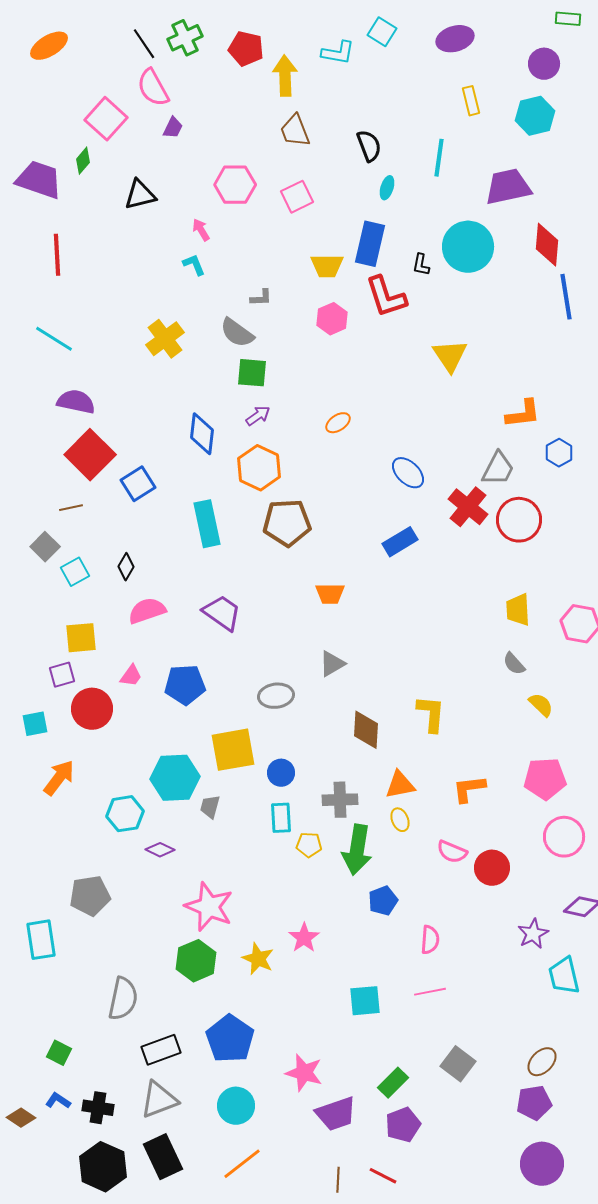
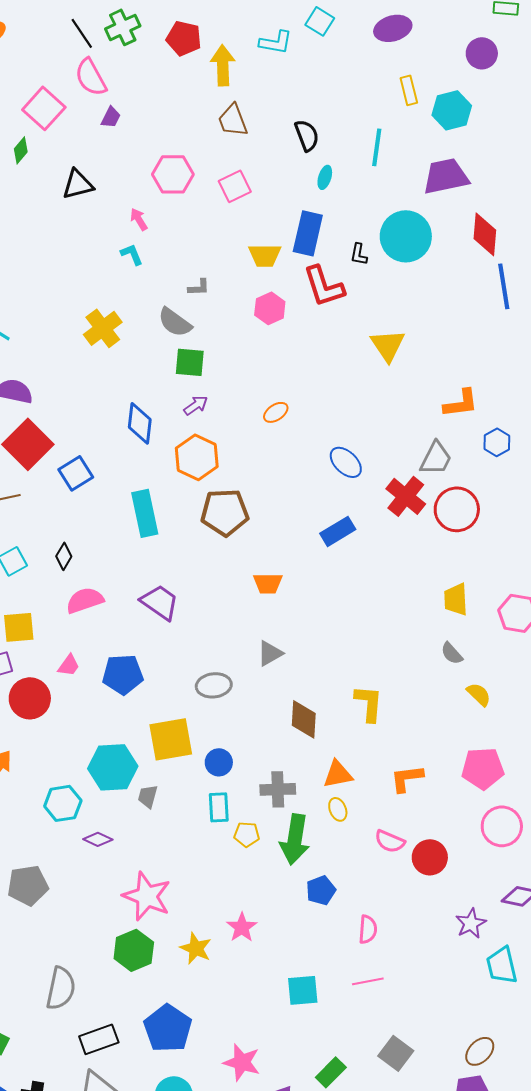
cyan hexagon: (535, 116) -> (452, 110), moved

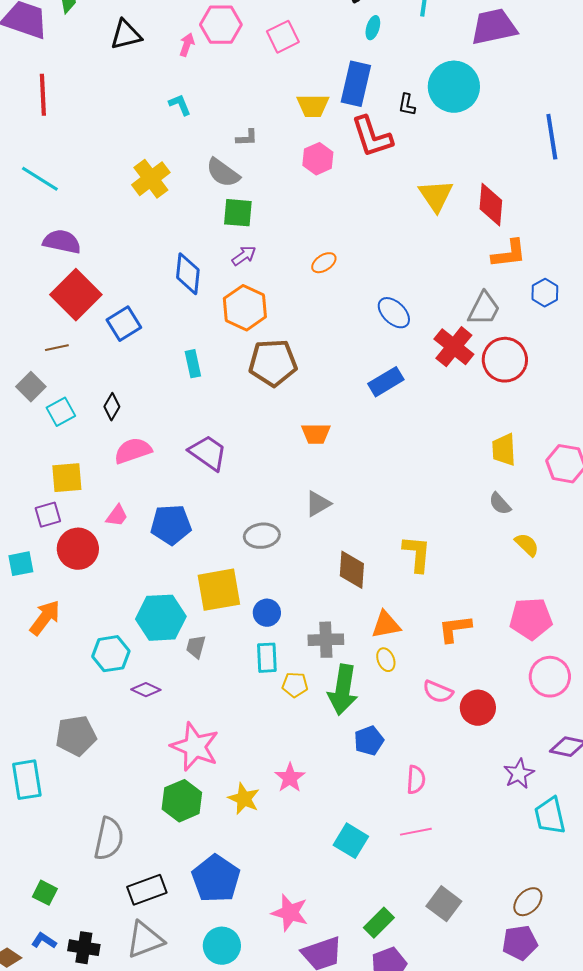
pink arrow: (139, 219) -> (187, 45), moved, turned 50
red diamond: (485, 234) -> (491, 205), moved
cyan rectangle: (145, 513) -> (193, 364), size x0.6
cyan square: (303, 990) -> (351, 841), turned 36

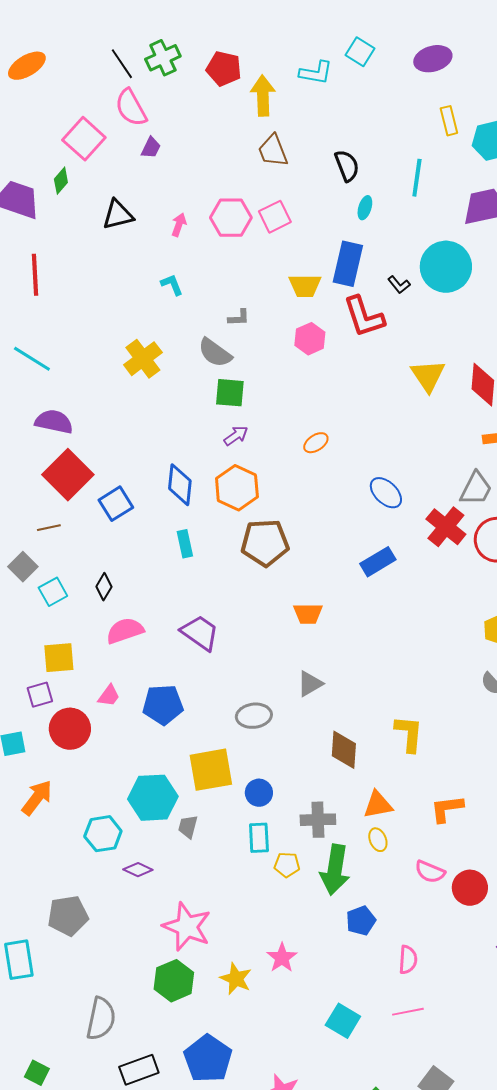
pink hexagon: (221, 25) -> (231, 218), moved
black L-shape: (407, 105) -> (399, 285), turned -50
blue diamond: (188, 274) -> (180, 485), moved

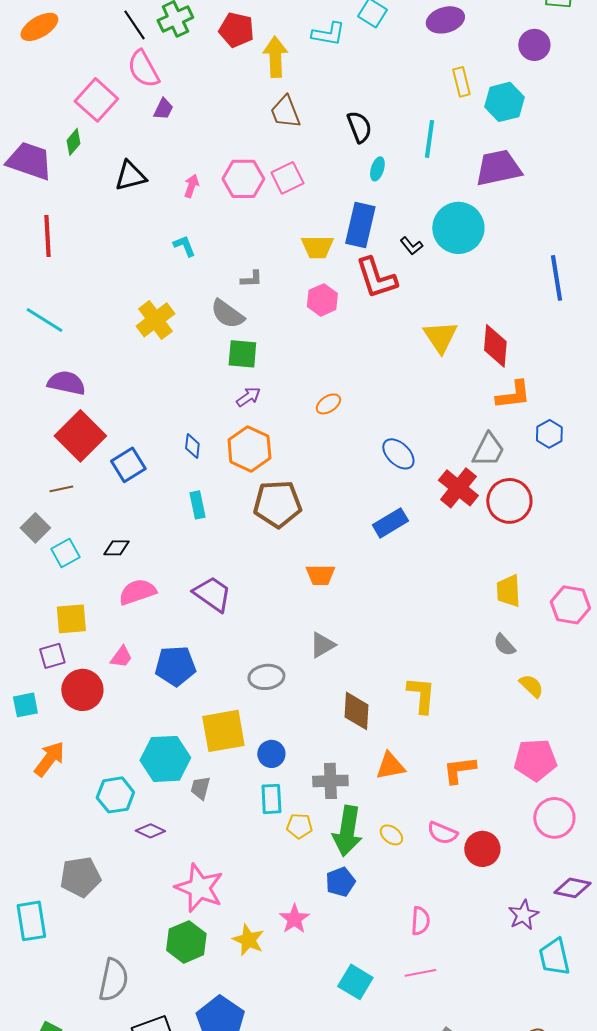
blue diamond: (180, 485) -> (192, 446), size x0.6
black diamond: (104, 587) -> (116, 548), turned 60
yellow ellipse: (378, 840) -> (391, 835), moved, turned -30
blue pentagon: (361, 921) -> (340, 882), moved

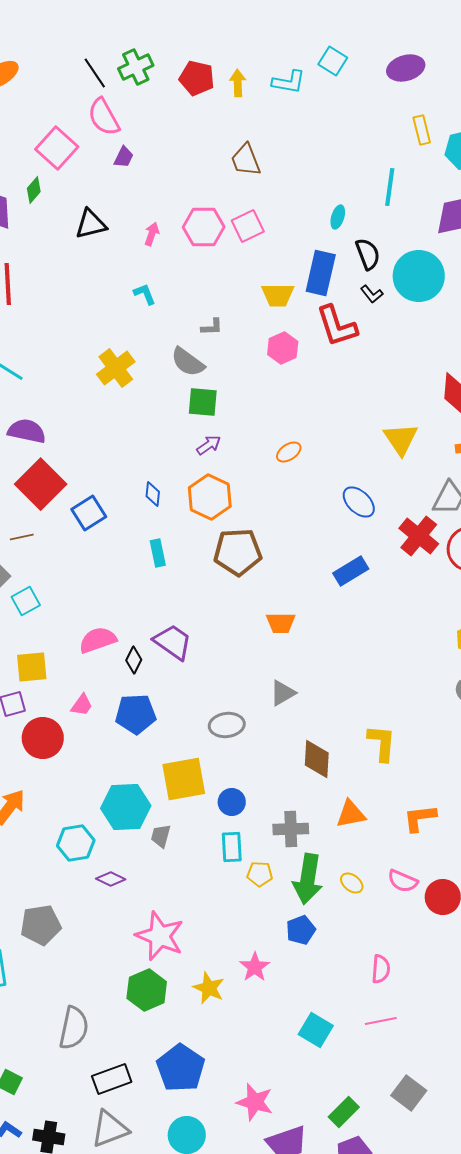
yellow arrow: (275, 57) -> (238, 83), moved, size x0.7
black semicircle: (359, 127) -> (368, 254), moved
yellow triangle: (440, 337) -> (401, 439), moved
black diamond: (116, 548) -> (134, 660), moved, turned -64

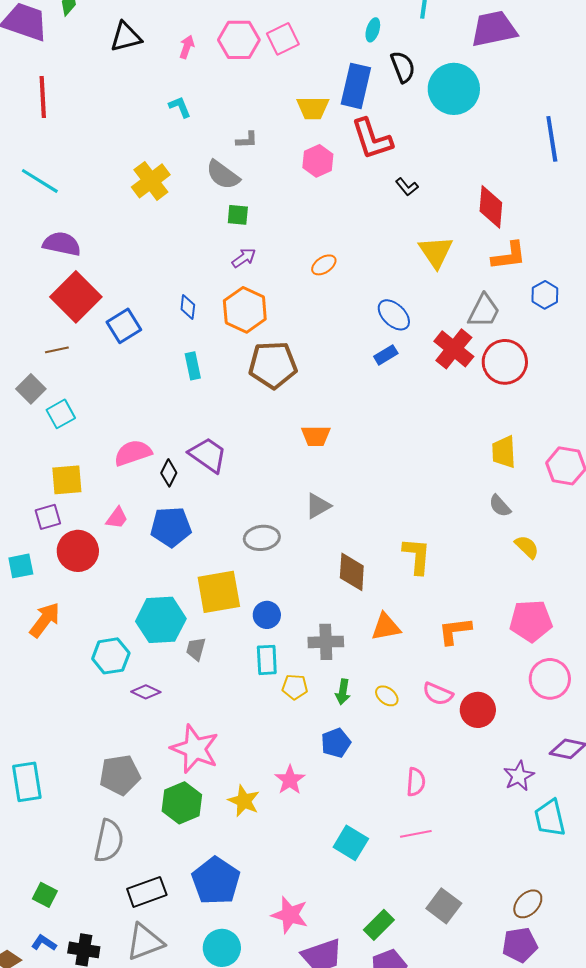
black L-shape: (372, 294) -> (407, 187), moved
green square: (203, 402) -> (238, 215), size x0.7
blue rectangle: (351, 571) -> (386, 355), moved, size x0.7
green arrow: (308, 879) -> (343, 692), size x0.5
gray pentagon: (41, 925) -> (120, 775), moved

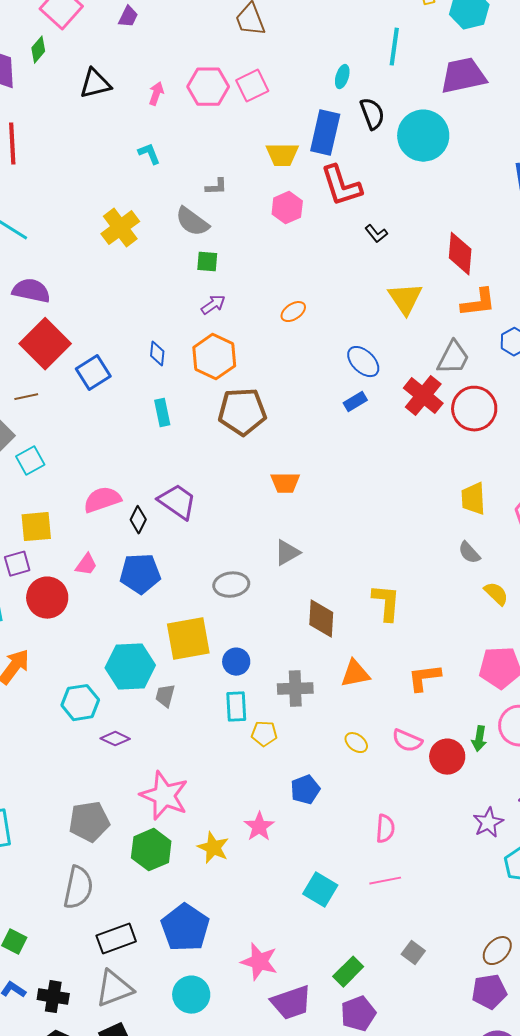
green arrow: (343, 692) -> (479, 739), moved
gray square: (444, 906) -> (413, 953), size x0.7

